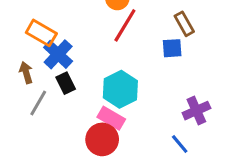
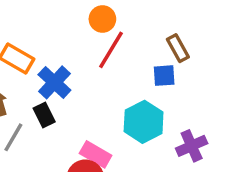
blue cross: (58, 54) -> (54, 82), moved
cyan hexagon: (120, 89) -> (144, 122), moved

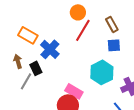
brown rectangle: (178, 48) -> (112, 24), moved
black rectangle: (44, 115) -> (36, 68), moved

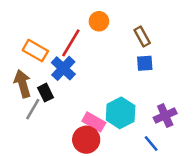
red line: (83, 30) -> (71, 43), moved
brown arrow: (18, 61) -> (23, 84), size x1.5
cyan hexagon: (102, 72) -> (121, 113), moved

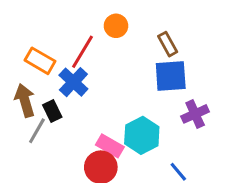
blue square: (145, 63) -> (171, 76), size x1.6
purple cross: (165, 115) -> (195, 114), moved

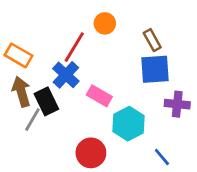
orange rectangle: (40, 61) -> (19, 55), moved
black rectangle: (52, 111) -> (46, 101), size x1.4
purple cross: (195, 114) -> (177, 104), turned 30
pink rectangle: (110, 146) -> (99, 96), moved

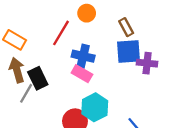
blue cross: (66, 75) -> (83, 56), moved, turned -30
purple cross: (177, 104) -> (147, 63), moved
cyan hexagon: (129, 124) -> (95, 107), moved

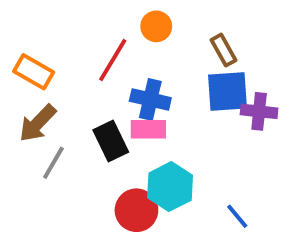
brown arrow: (17, 70) -> (38, 123), turned -120
pink rectangle: (82, 74) -> (148, 129), turned -30
black rectangle: (38, 78) -> (111, 141), moved

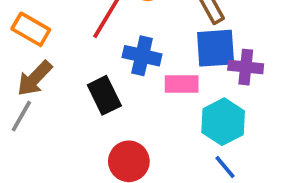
pink rectangle: (148, 129) -> (182, 84), moved
gray line: (53, 163) -> (21, 116), moved
cyan hexagon: (170, 187) -> (223, 122), moved

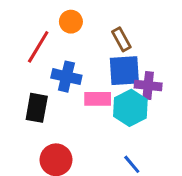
black rectangle: (104, 95) -> (37, 108), turned 36
cyan hexagon: (223, 122) -> (130, 108), moved

